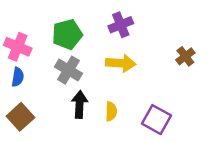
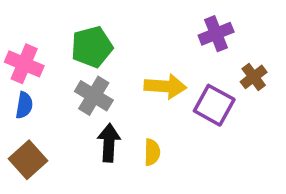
purple cross: (121, 25) -> (216, 34), moved
purple square: (156, 120) -> (214, 105), moved

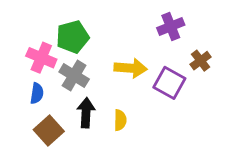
pink cross: (24, 64) -> (41, 58), moved
blue semicircle: (24, 105) -> (37, 93), moved
brown square: (28, 160) -> (49, 131), moved

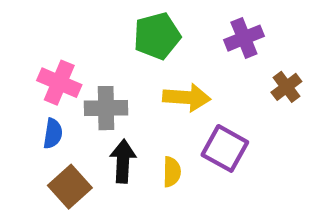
green pentagon: (73, 37) -> (157, 36), moved
gray cross: (74, 76) -> (106, 108), turned -32
purple square: (169, 83) -> (225, 148), moved

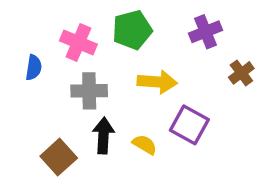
pink cross: (59, 83) -> (78, 42), moved
blue semicircle: (53, 134) -> (34, 68), moved
yellow semicircle: (172, 172) -> (145, 145), turned -60

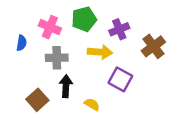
purple cross: (206, 32) -> (119, 29), moved
brown cross: (241, 73) -> (153, 46), size x1.5
yellow semicircle: (145, 145) -> (92, 104), moved

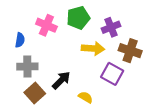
brown cross: (153, 46) -> (130, 51), moved, turned -35
gray cross: (57, 58) -> (27, 67), moved
black arrow: (66, 86) -> (61, 80), turned 42

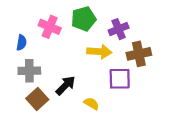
brown cross: (130, 51) -> (139, 54), turned -30
purple square: (112, 74) -> (120, 79), turned -30

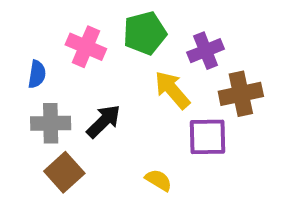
yellow arrow: (99, 52) -> (172, 90), turned -135
black arrow: (65, 85) -> (104, 121), moved

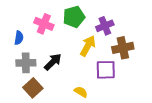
yellow arrow: (172, 90) -> (88, 46), turned 70

